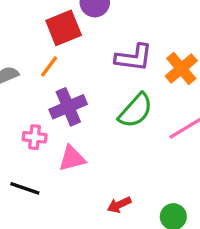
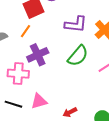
pink cross: (35, 137) -> (18, 74), size x1.5
pink triangle: (72, 158) -> (39, 101), moved

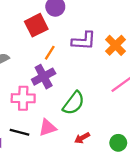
orange line: (26, 31) -> (50, 53), moved
green semicircle: (78, 56) -> (74, 103), moved

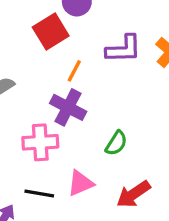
purple cross: (44, 77) -> (68, 107), turned -30
green semicircle: (74, 103) -> (116, 143), size x0.7
red arrow: (82, 138) -> (133, 194), size x1.5

